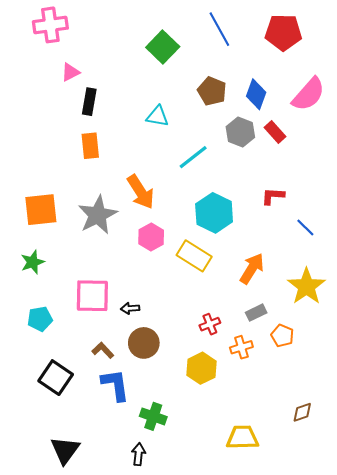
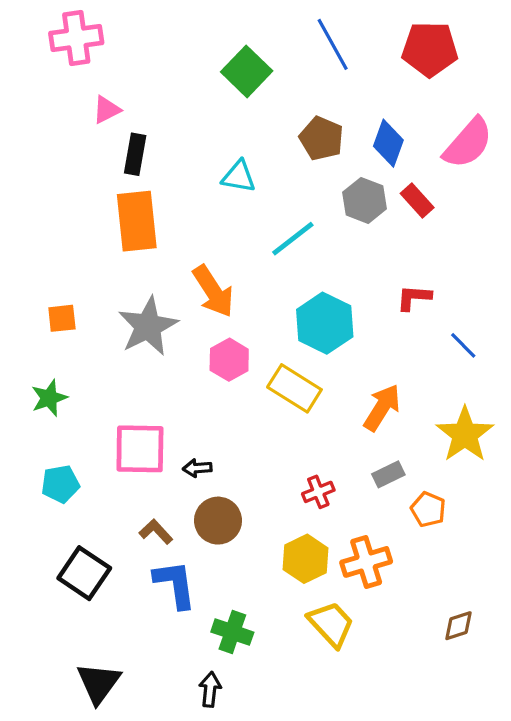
orange rectangle: (90, 146) -> (137, 221), size x1.5
orange square: (41, 210) -> (62, 318), size x0.6
orange cross: (241, 347) -> (366, 562), moved, size x1.4
yellow trapezoid: (242, 437) -> (331, 624), moved, turned 48

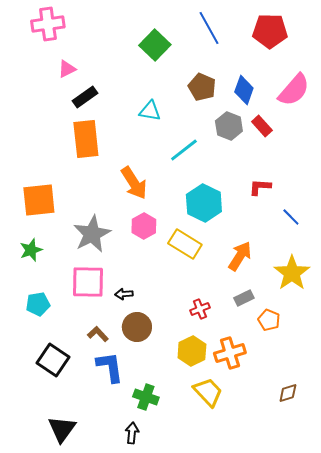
black rectangle: (135, 154) -> (85, 97), turned 45
orange square: (62, 318) -> (39, 200), size x1.8
gray star: (148, 326) -> (92, 234), moved

